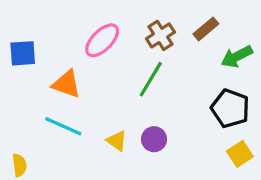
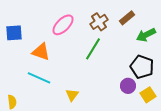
purple circle: (154, 139) -> (128, 86), moved
yellow triangle: (117, 141) -> (72, 95), moved, turned 32

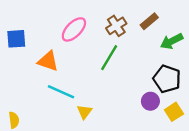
cyan line: (39, 78) -> (61, 92), moved

